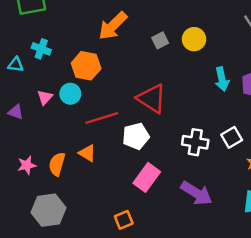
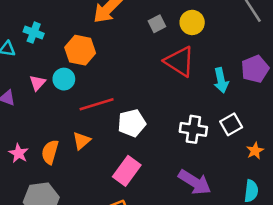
cyan arrow: (222, 79) -> (221, 80), moved
red triangle: (152, 99) -> (180, 61), moved
orange triangle: (87, 153) -> (81, 141), turned 48
pink star: (27, 165) -> (19, 153), turned -30
pink rectangle: (147, 177) -> (127, 171), moved

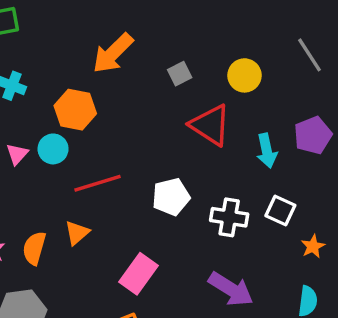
yellow circle: (192, 22) -> (244, 75), moved
white pentagon: (132, 123) -> (171, 197), moved
white square: (231, 124) -> (280, 210), turned -35

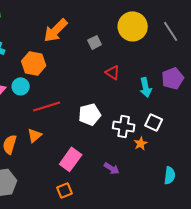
yellow circle: (244, 75) -> (133, 26), moved, size x1.5
red triangle: (210, 125) -> (113, 72), size x0.6
orange star: (313, 246) -> (141, 143), moved
purple arrow: (231, 289) -> (112, 168), moved, size x0.6

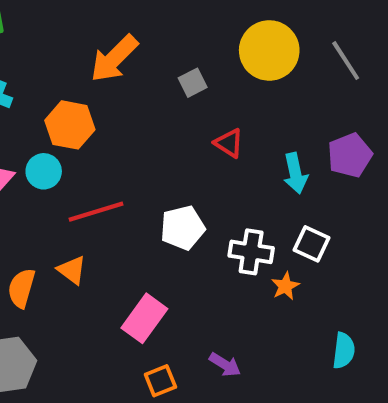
orange triangle: (35, 135) -> (72, 270), turned -42
purple arrow: (112, 168) -> (225, 365), moved
orange square: (65, 190) -> (160, 381), moved

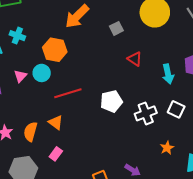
white cross: (251, 252) -> (146, 113), turned -30
orange star: (285, 286) -> (167, 148), moved
pink rectangle: (144, 318) -> (56, 154), moved, size x0.6

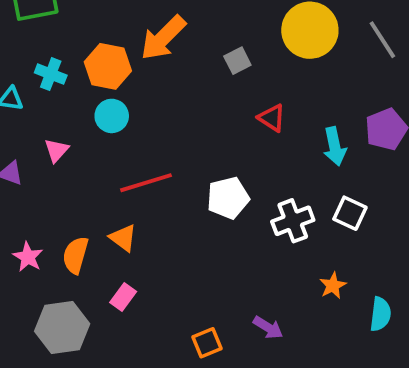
orange hexagon: (55, 50) -> (108, 66), moved
cyan circle: (42, 73) -> (112, 116), moved

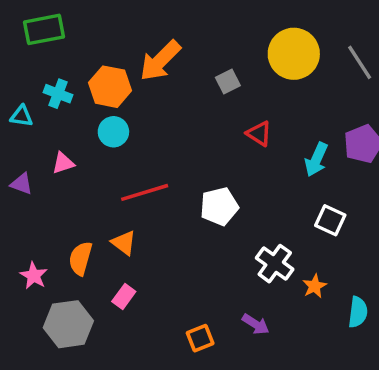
cyan arrow: (335, 146) -> (316, 160), turned 36
pink triangle: (56, 150) -> (63, 163), turned 30
white cross: (293, 221) -> (275, 264), moved, turned -33
pink star: (28, 257) -> (34, 276), moved

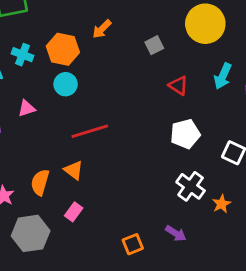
orange arrow: (160, 61) -> (102, 29), size x0.6
cyan arrow: (316, 160) -> (223, 76), moved
white pentagon: (219, 206) -> (185, 134), moved

